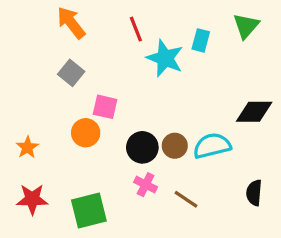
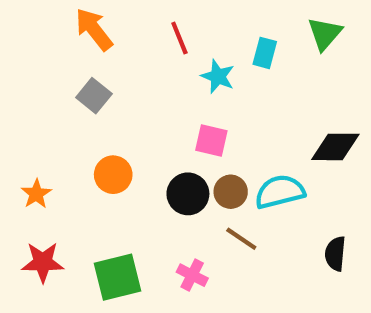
cyan star: (165, 58) -> (218, 76), size x0.7
pink square: (105, 107) -> (211, 140), moved
pink cross: (146, 185) -> (192, 275), moved
brown line: (186, 199) -> (241, 239), moved

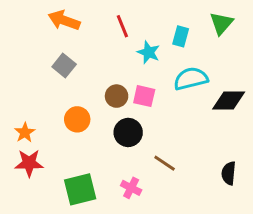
orange arrow: (94, 29) -> (64, 20), turned -32
brown circle: (231, 192) -> (117, 96), moved
cyan semicircle: (280, 192) -> (191, 79), moved
red star: (43, 262) -> (29, 163), moved

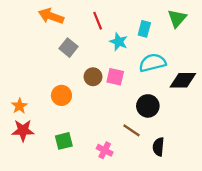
gray square: (64, 65) -> (68, 48), moved
black circle: (128, 132) -> (148, 106), moved
black semicircle: (229, 173) -> (158, 147), moved
green square: (80, 189) -> (64, 141), moved, size x0.7

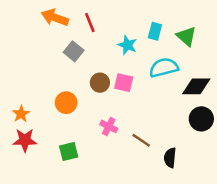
green triangle: (177, 18) -> (186, 36), moved, turned -30
red line: (98, 21) -> (90, 23), moved
black circle: (148, 106) -> (201, 119), moved
pink cross: (105, 150) -> (109, 126), moved

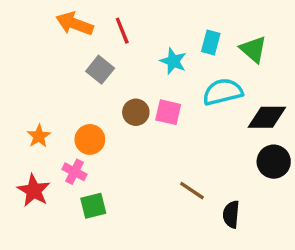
orange star: (21, 114) -> (39, 136), moved
pink cross: (109, 126) -> (75, 172), moved
red star: (25, 140) -> (34, 191), turned 30

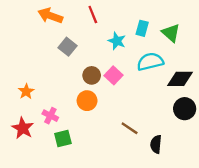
red line: (122, 31) -> (93, 15), moved
pink square: (168, 112) -> (113, 75), turned 30
orange circle: (90, 139) -> (87, 101), moved

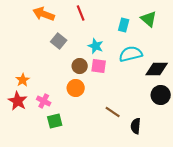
green triangle: (171, 33) -> (149, 19), moved
cyan star: (117, 41) -> (96, 46), moved
pink square: (113, 75) -> (99, 66), turned -35
red star: (23, 128) -> (18, 101), moved

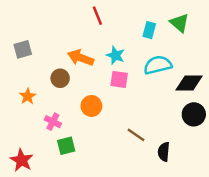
orange arrow: (44, 14) -> (81, 58), moved
gray square: (59, 41) -> (23, 49), moved, turned 35
brown circle: (80, 66) -> (60, 78), moved
red star: (18, 101) -> (22, 160), moved

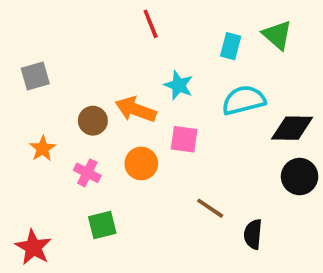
orange arrow: (81, 58) -> (136, 110), moved
pink square: (119, 79) -> (184, 139), moved
pink cross: (53, 122) -> (87, 173), moved

